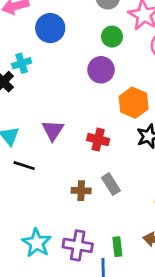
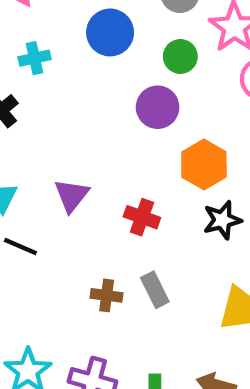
blue circle: (50, 28) -> (110, 32), moved
cyan cross: (22, 63) -> (34, 58), moved

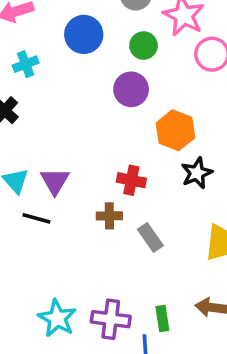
purple triangle: (72, 195) -> (55, 181), moved
brown cross: (107, 295) -> (109, 216), moved

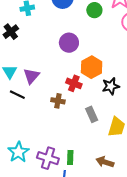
purple circle: (131, 89) -> (69, 43), moved
orange hexagon: (175, 130) -> (92, 67), moved
gray rectangle: (150, 238) -> (92, 114), moved
green rectangle: (162, 319) -> (70, 157), moved

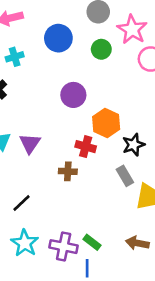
black line: (17, 95) -> (22, 203), moved, turned -63
gray rectangle: (92, 114) -> (125, 176), moved
green rectangle: (70, 157) -> (92, 242), turned -48

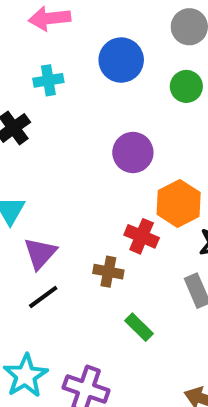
purple triangle: (30, 143) -> (40, 253), moved
black line: (22, 203) -> (43, 297), moved
green rectangle: (92, 242) -> (139, 327), moved

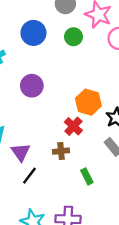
purple circle: (133, 152) -> (32, 86), moved
red cross: (142, 236) -> (73, 126), turned 36
green rectangle: (139, 327) -> (87, 176), turned 35

